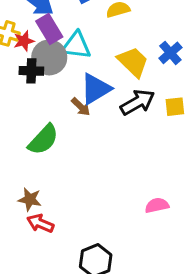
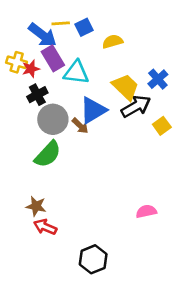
gray circle: (49, 57) -> (53, 119), moved
black cross: (31, 71) -> (37, 95), turned -30
black arrow: (137, 102) -> (136, 106), moved
yellow square: (175, 107) -> (162, 126), turned -30

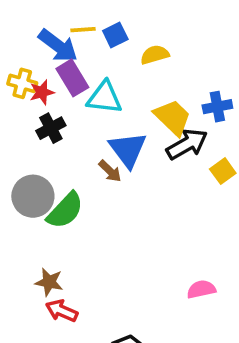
blue cross: (158, 79) -> (217, 107), turned 30
blue triangle: (93, 110) -> (128, 150), turned -36
gray circle: (53, 119) -> (33, 196), moved

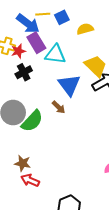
brown arrow: (110, 171) -> (59, 107), moved

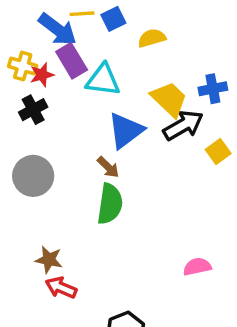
black cross: (24, 72) -> (33, 110), moved
blue triangle: (69, 85) -> (126, 131), turned 30
green semicircle: (32, 121) -> (110, 204), moved, turned -35

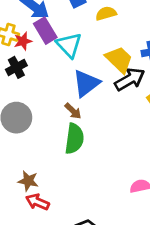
cyan triangle: (103, 80) -> (69, 45), turned 40

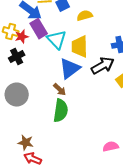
yellow trapezoid: (119, 60) -> (80, 47), moved, turned -135

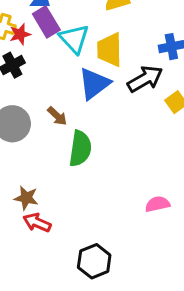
brown arrow: (60, 90) -> (57, 116), moved

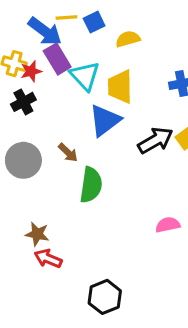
black arrow: (145, 79) -> (155, 140), moved
pink semicircle: (157, 204) -> (168, 225), moved

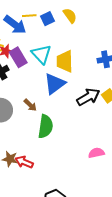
yellow semicircle: (128, 39) -> (70, 16), moved, turned 70
purple rectangle: (57, 59) -> (18, 57), moved
red arrow: (48, 259) -> (24, 162), moved

